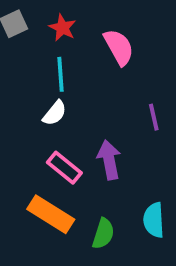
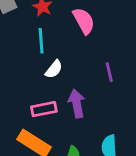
white semicircle: (55, 113) -> (54, 69), moved
pink rectangle: (64, 168) -> (44, 109), turned -50

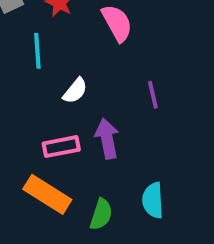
cyan line: (41, 41) -> (37, 51), moved

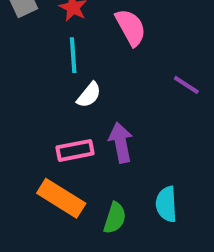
cyan line: (37, 51) -> (73, 55), moved
purple line: (153, 95) -> (186, 85), moved, turned -44

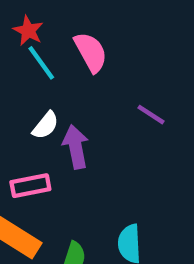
cyan line: (73, 55) -> (41, 63), moved, turned -32
purple arrow: (121, 143) -> (76, 147), moved

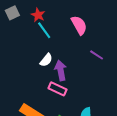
pink semicircle: (91, 52) -> (79, 25), moved
pink rectangle: (30, 186) -> (58, 89), moved, turned 36

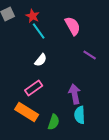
purple arrow: (61, 70) -> (75, 94), moved
pink rectangle: (58, 89) -> (34, 88), moved, turned -60

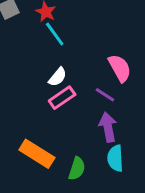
pink semicircle: (73, 26) -> (120, 68), moved
purple line: (90, 55) -> (105, 95), moved
pink rectangle: (34, 88) -> (62, 98), moved

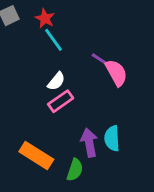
purple line: (105, 95) -> (101, 60), moved
purple arrow: (108, 127) -> (89, 143), moved
cyan semicircle: (115, 158) -> (112, 138), moved

